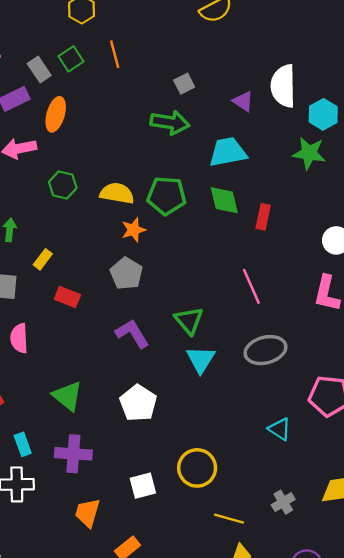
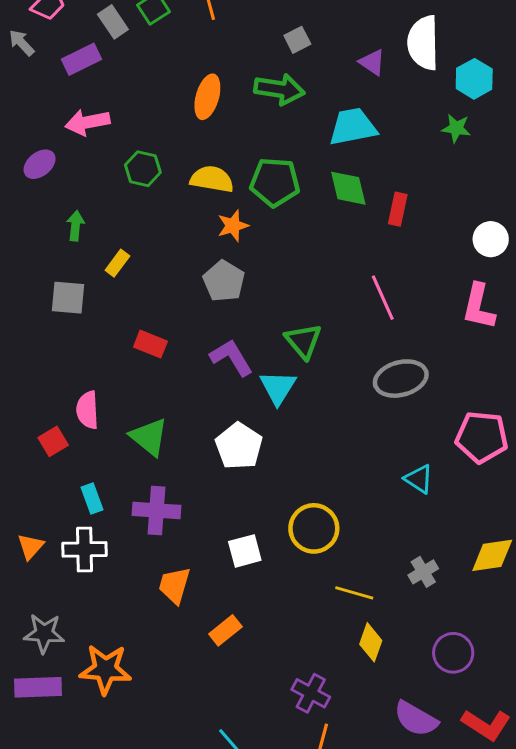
orange ellipse: (56, 114) -> (207, 97), moved
green star: (309, 153) -> (456, 128), size x0.7
red rectangle: (67, 297) -> (150, 344), moved
pink semicircle: (19, 338) -> (87, 410), moved
cyan triangle: (201, 359) -> (278, 388), moved

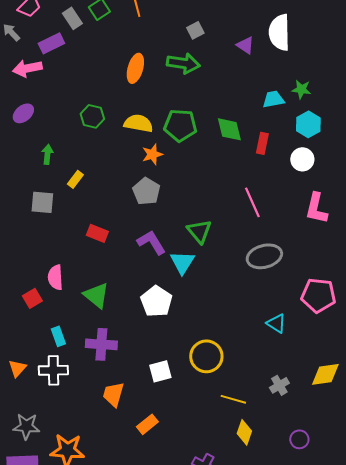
cyan hexagon: (474, 79) -> (308, 124), moved
pink arrow: (87, 122) -> (27, 68), moved
cyan trapezoid: (353, 127) -> (273, 99), moved, size x0.7
white circle: (491, 239) -> (302, 159), moved
purple circle: (453, 653) -> (299, 439), size x0.7

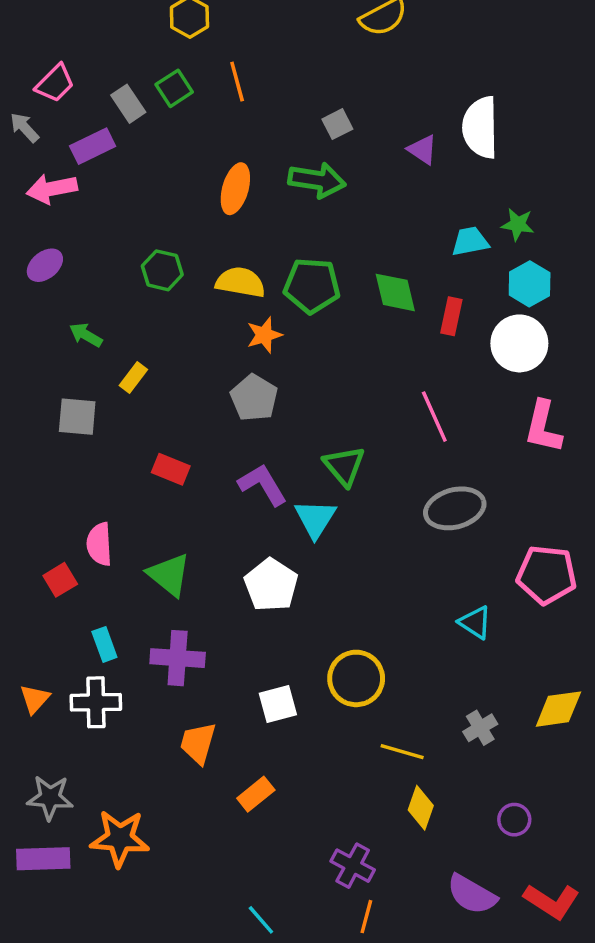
green arrow: (47, 154) -> (86, 335), turned -66
white circle: (302, 159) -> (519, 343), size x1.4

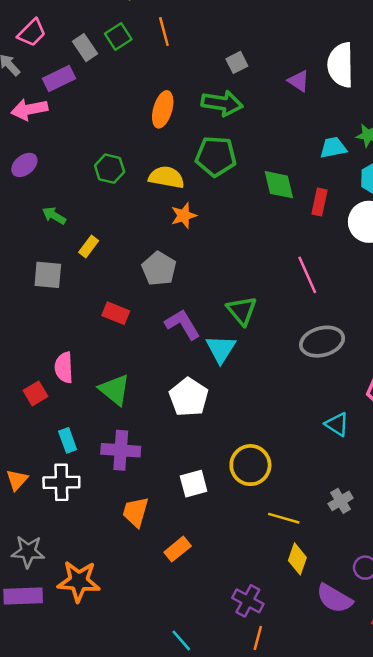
green pentagon: (312, 286) -> (216, 156), moved
gray pentagon: (254, 398) -> (159, 269), moved
purple semicircle: (472, 894) -> (334, 598), moved

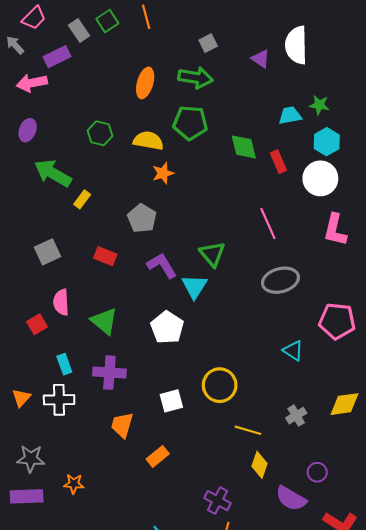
purple ellipse: (24, 165) -> (28, 130), turned -30
red rectangle: (320, 202) -> (278, 162), turned -35
green arrow: (54, 216) -> (53, 173), size x1.8
gray square: (48, 275) -> (48, 252), moved, turned -30
orange star: (79, 581) -> (74, 484), size x0.6

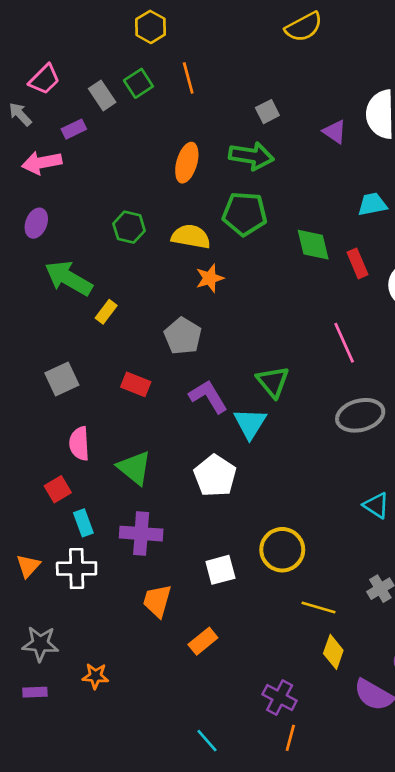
purple rectangle: (57, 57) -> (74, 129), size x0.7
red square: (37, 324) -> (58, 489), moved
purple rectangle: (27, 496) -> (35, 692), size x0.6

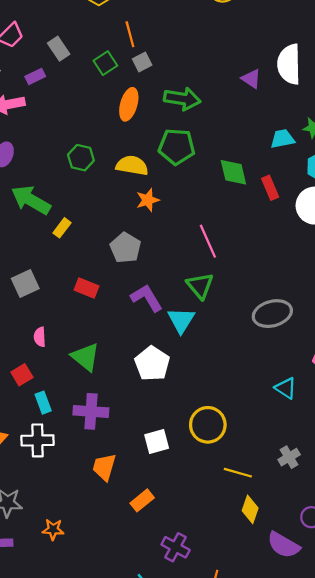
green square: (138, 83) -> (105, 63), moved
gray square: (267, 112) -> (142, 62), moved
pink line: (344, 343) -> (208, 241), moved
pink semicircle: (79, 444) -> (40, 337), size x0.7
purple cross: (280, 698) -> (176, 547), moved

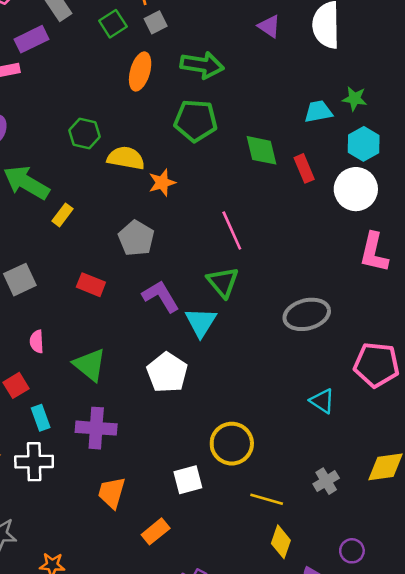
purple rectangle: (35, 76) -> (32, 39), size x1.4
purple triangle: (251, 79) -> (269, 26), moved
yellow semicircle: (132, 166) -> (126, 158), moved
white square: (157, 442) -> (188, 480), moved

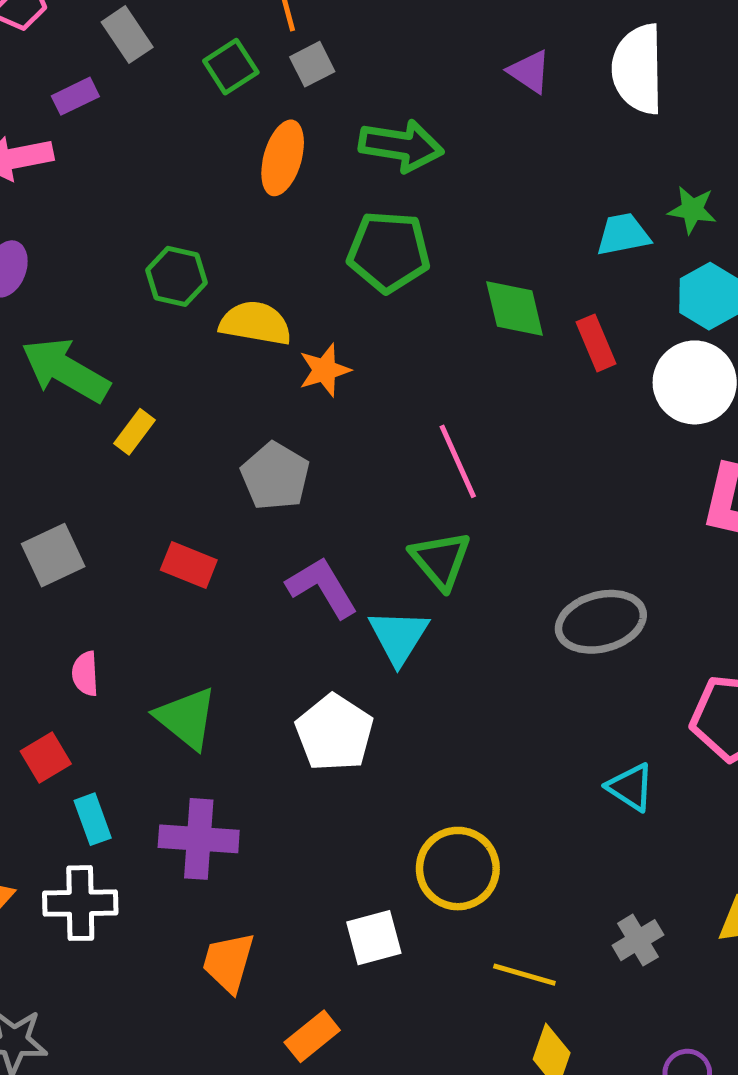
purple rectangle: (32, 39) -> (75, 96), size x0.7

